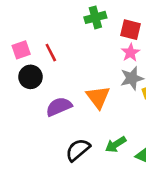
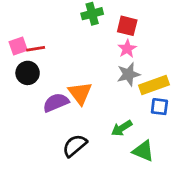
red line: (51, 53) -> (36, 49), moved, turned -72
orange triangle: (98, 97) -> (80, 93), moved
green arrow: (116, 144) -> (122, 128), moved

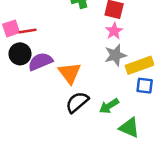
purple semicircle: (56, 103) -> (40, 62), moved
black semicircle: (75, 146) -> (77, 102), moved

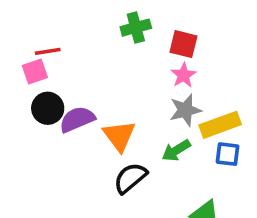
red line: (28, 31) -> (48, 51), moved
green arrow: (109, 106) -> (176, 150), moved

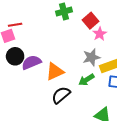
red square: (183, 44) -> (90, 21), turned 35
pink star: (183, 75) -> (100, 34), moved
orange triangle: (119, 136) -> (55, 72), turned 42

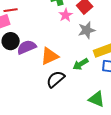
pink star: (100, 34) -> (66, 15), moved
gray star: (91, 57) -> (87, 30), moved

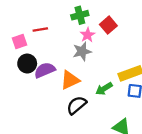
red line: (11, 10) -> (40, 29), moved
gray star: (87, 30) -> (82, 51), moved

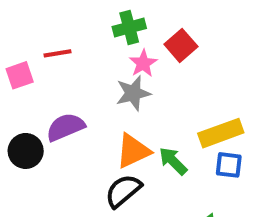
black circle: (27, 63) -> (26, 151), moved
orange triangle: (70, 80) -> (133, 151), moved
green arrow: (104, 89) -> (173, 161), turned 77

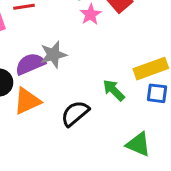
gray star: (133, 93) -> (53, 55), moved
orange triangle: (133, 151) -> (27, 101), moved

